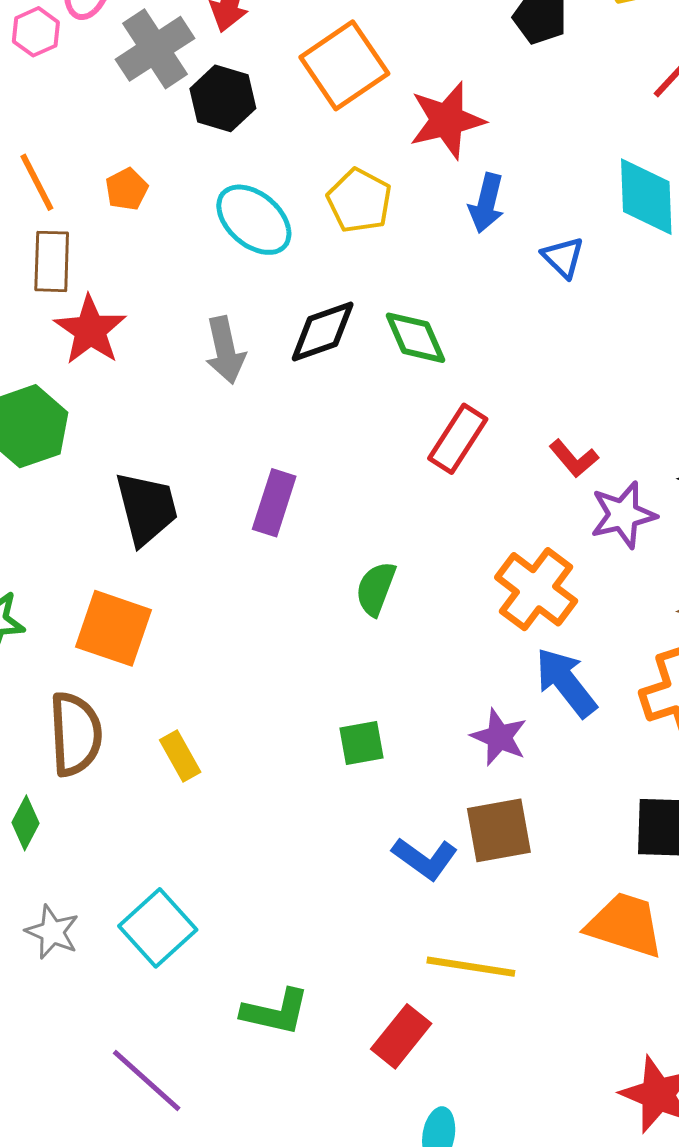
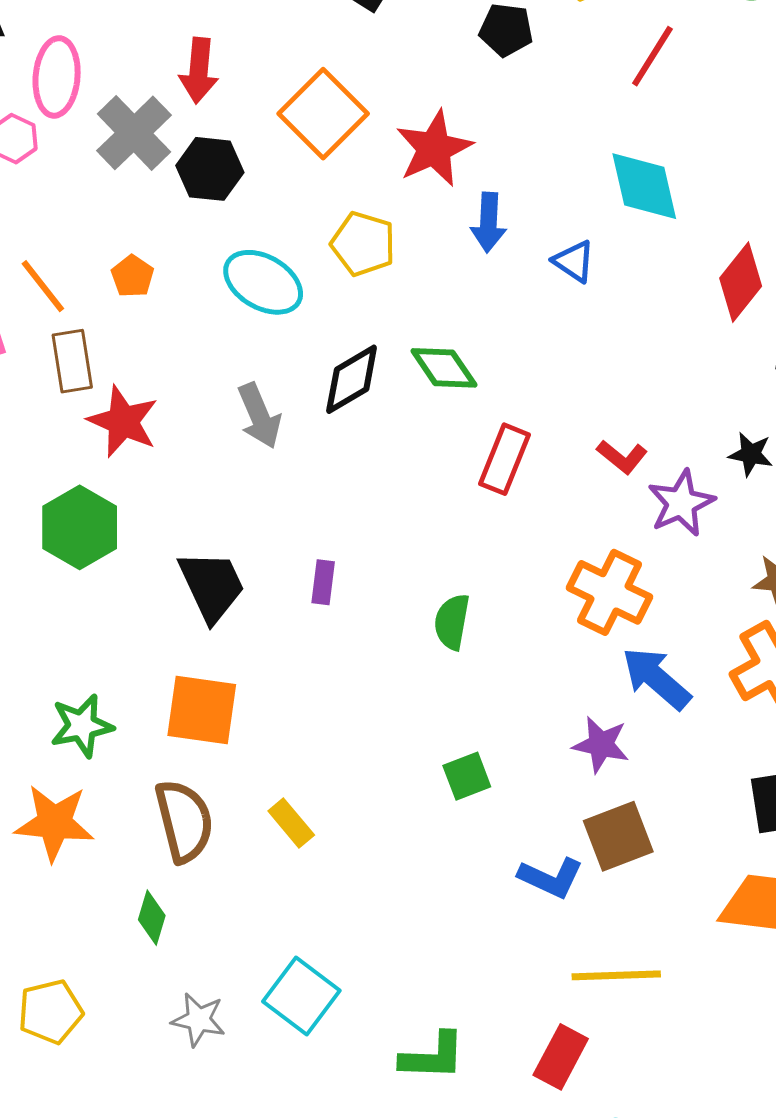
purple rectangle: (274, 503) -> (323, 582), moved, size x0.7

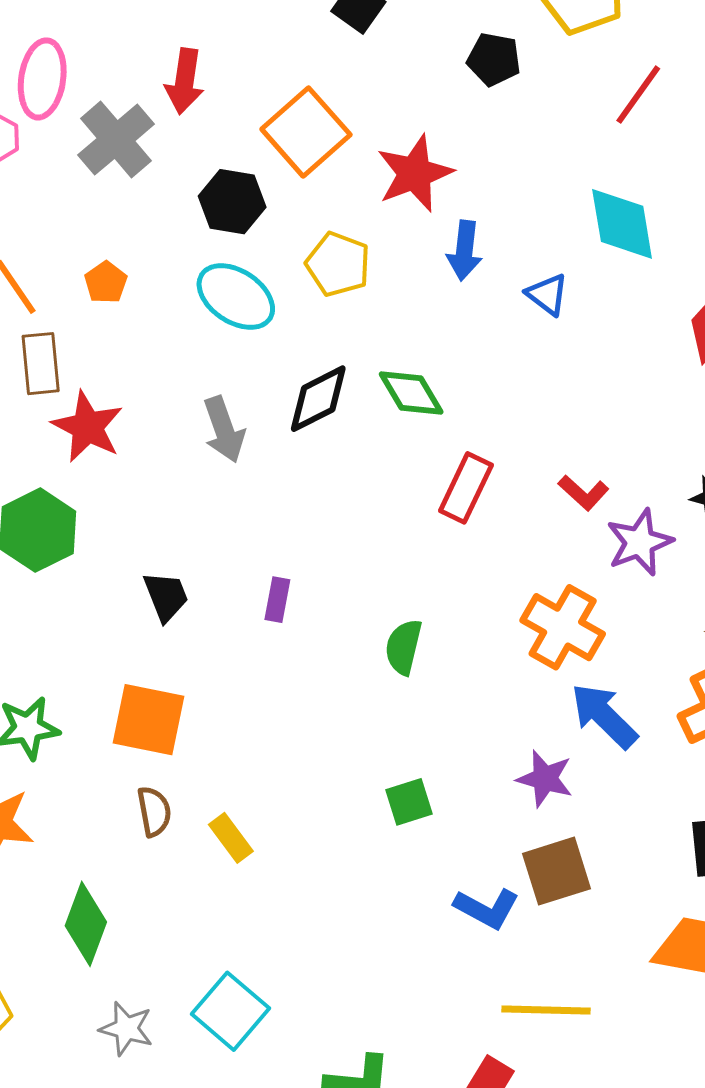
black hexagon: (210, 169) -> (232, 202), moved
black trapezoid: (212, 586) -> (166, 596), size x0.7
brown semicircle: (184, 821) -> (154, 811), moved, size x0.6
green diamond: (152, 918) -> (86, 924), size x1.5

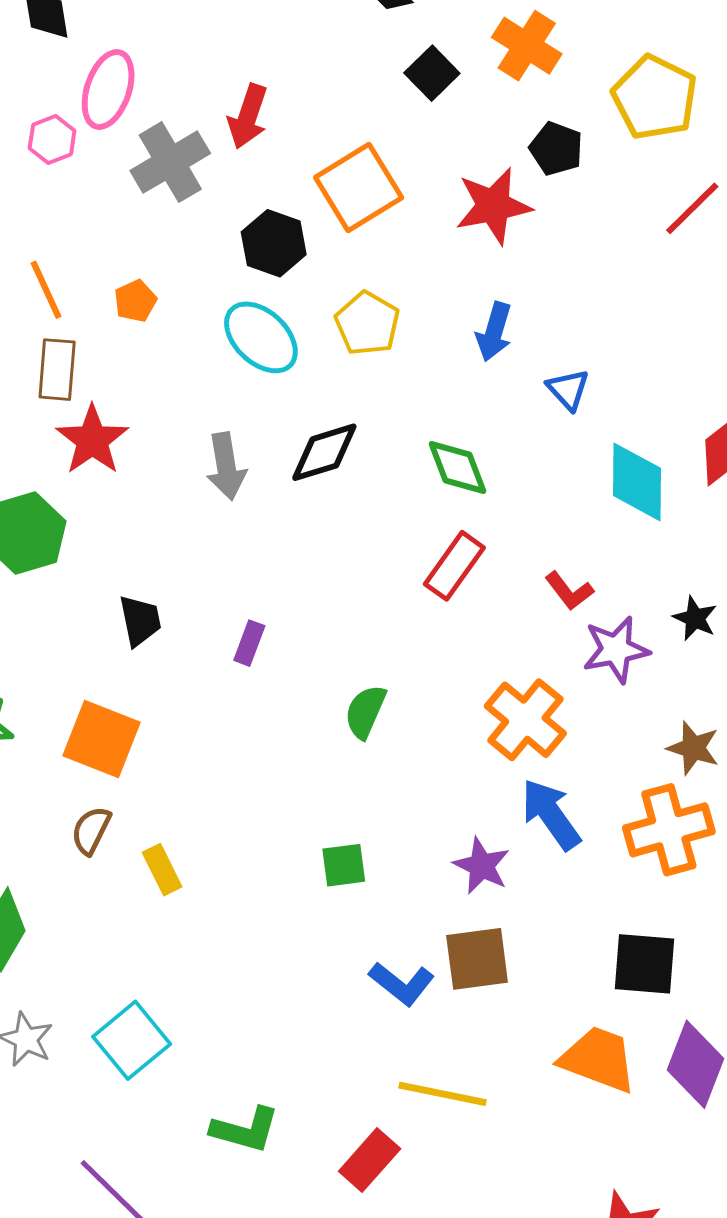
red star: (415, 173) -> (493, 206), moved
cyan diamond: (622, 224) -> (637, 482), moved
green diamond: (411, 393) -> (458, 468), moved
brown semicircle: (154, 811) -> (91, 830), turned -153

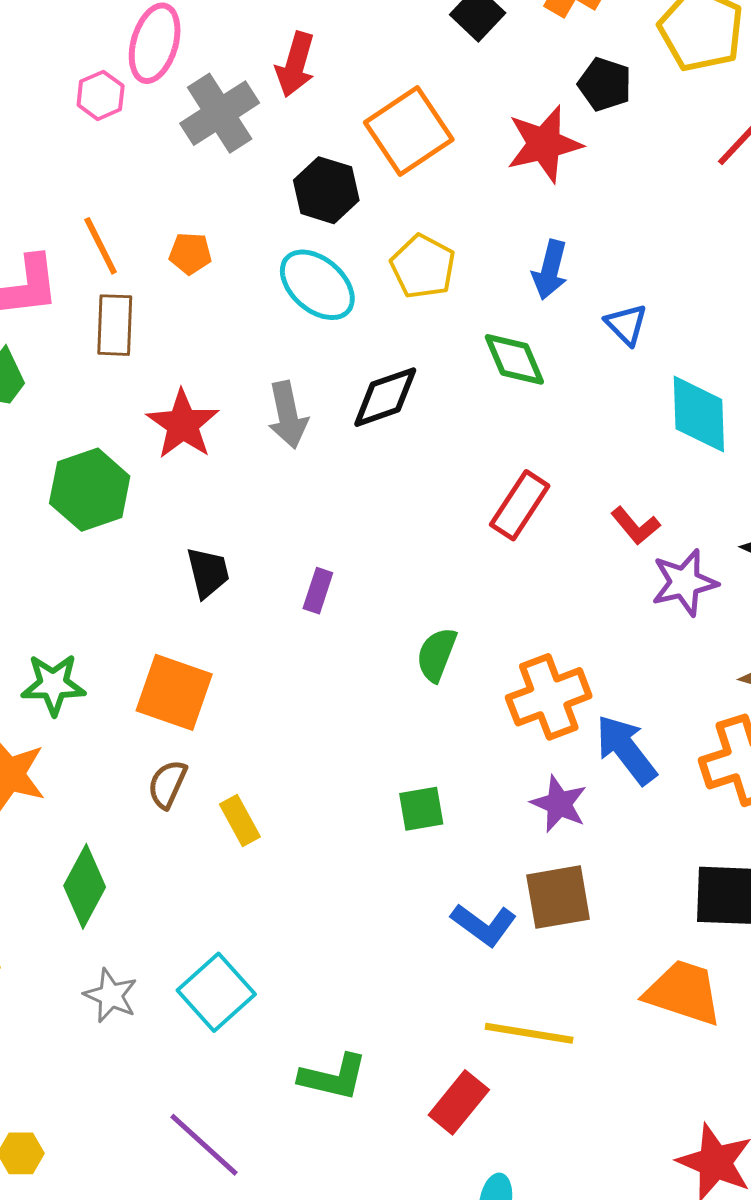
orange pentagon: (135, 301) -> (190, 253), turned 30
red star: (92, 440) -> (183, 424), moved
green diamond: (458, 468) -> (514, 359), moved
orange cross: (525, 720) -> (549, 697), moved, turned 32

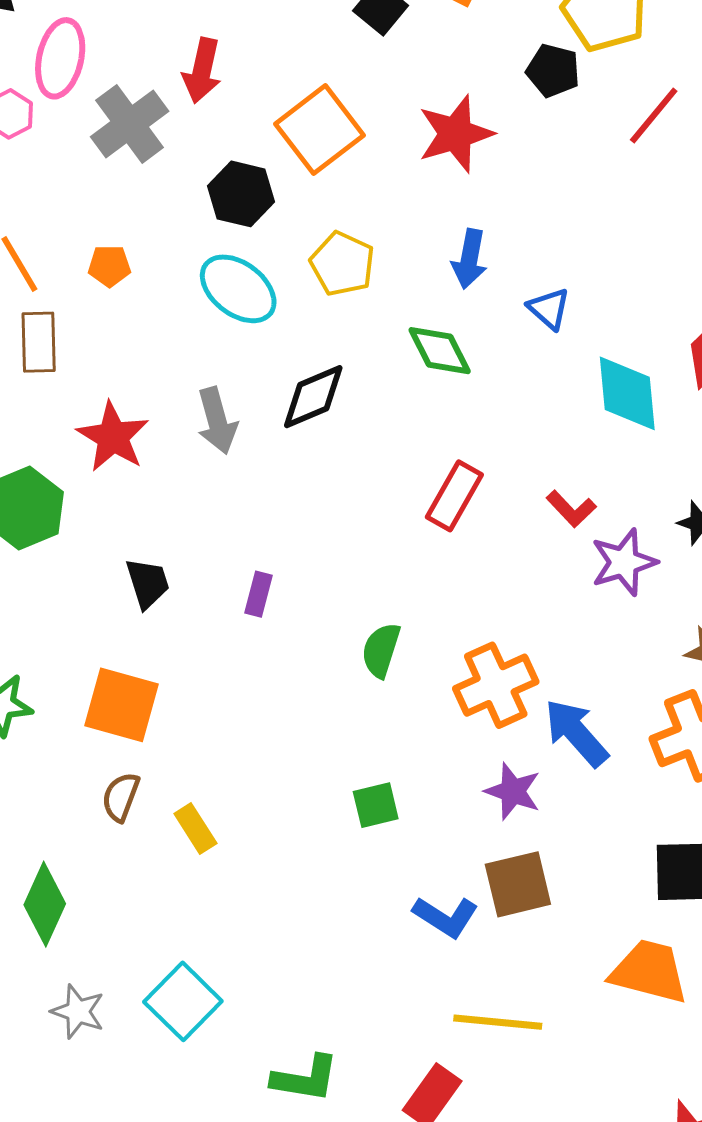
black pentagon: (605, 84) -> (553, 71), moved

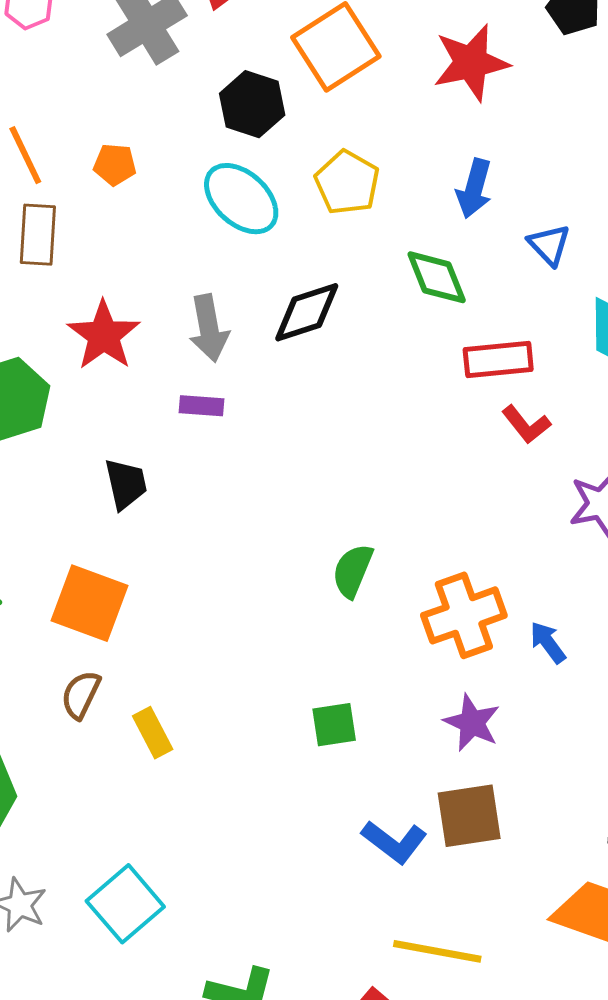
red rectangle: (454, 496) -> (498, 360), moved, turned 50
red L-shape: (571, 509) -> (526, 424), moved
purple rectangle: (258, 594) -> (202, 406), moved, turned 75
blue arrow: (576, 733) -> (548, 642), moved, size x0.6

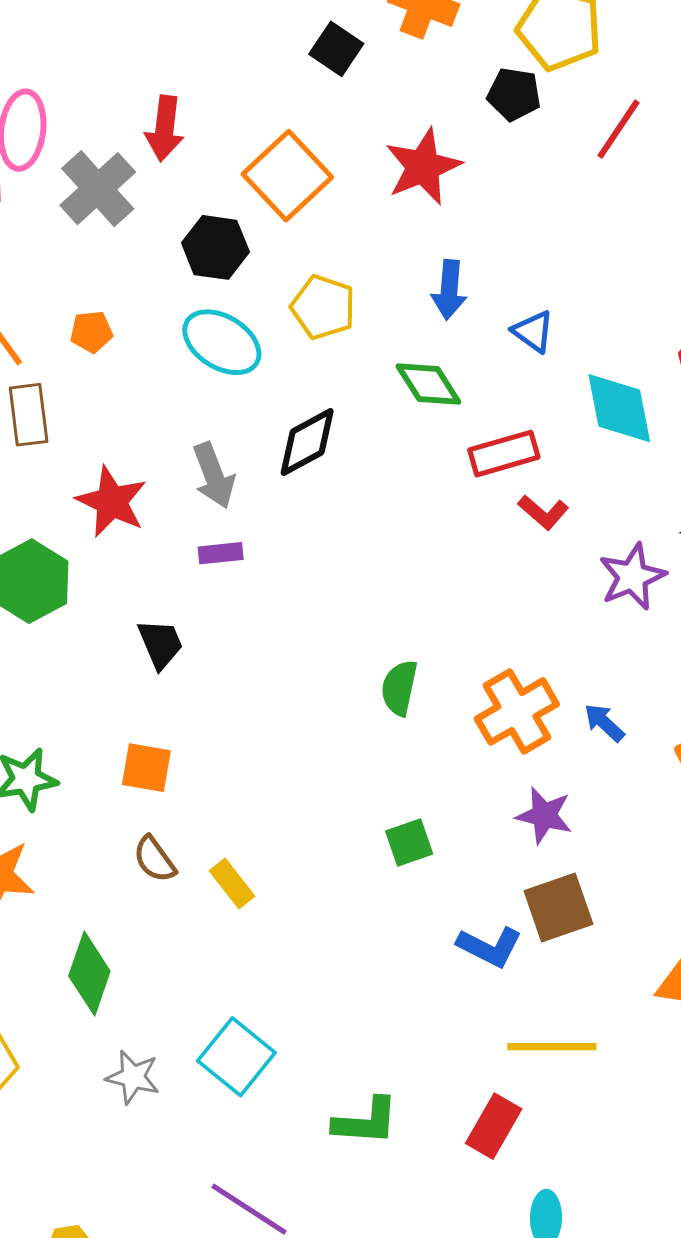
orange square: (89, 603) -> (146, 768), size x0.7
brown semicircle: (81, 695) -> (155, 859), turned -51

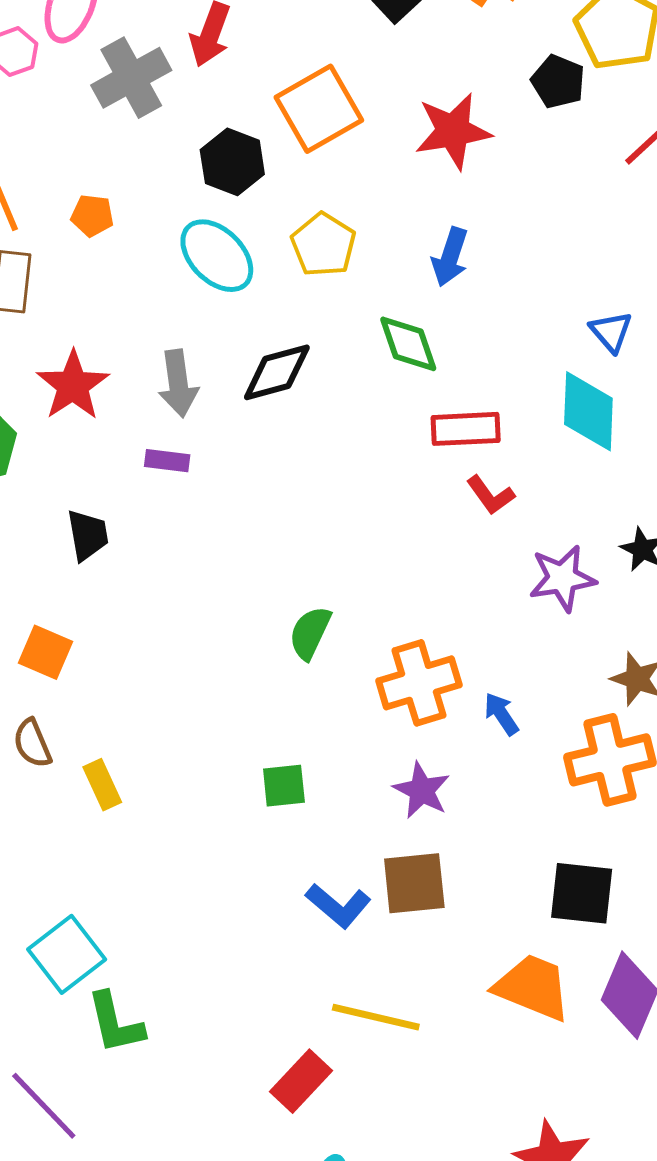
blue triangle: (533, 331) -> (611, 332), moved
green L-shape: (366, 1121) -> (115, 1023), moved, turned 60

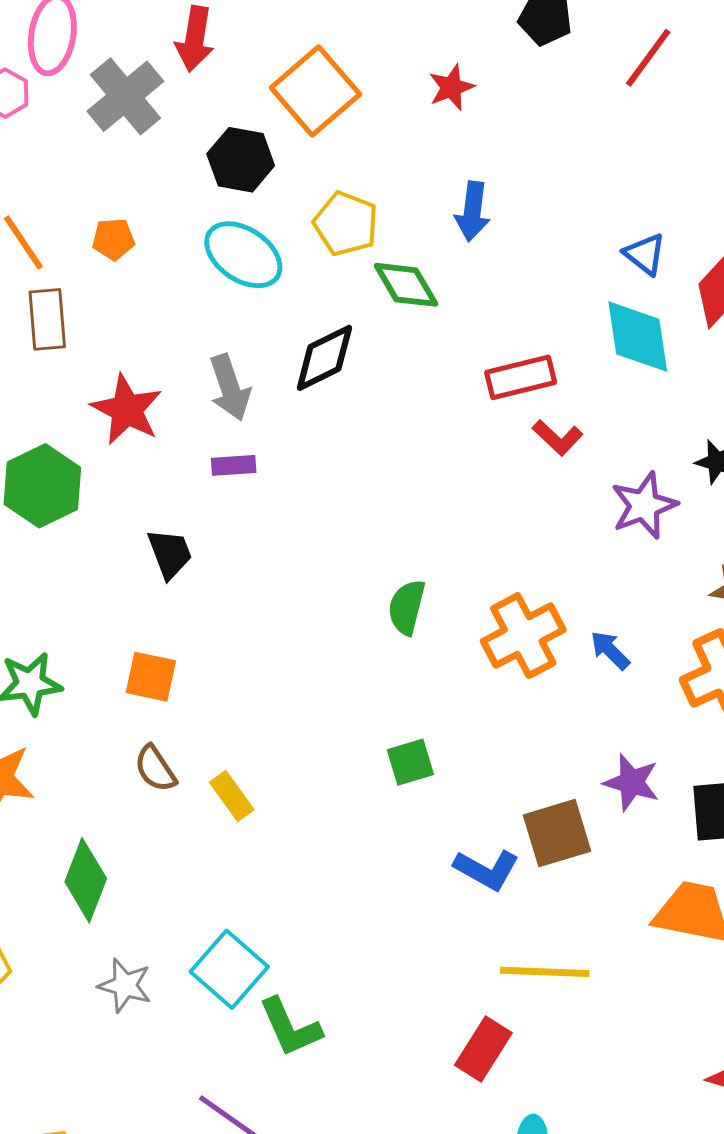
red star: (453, 131) -> (451, 87), size x0.6
green diamond: (408, 344) -> (406, 285), moved
purple star: (422, 790) -> (632, 782), moved

